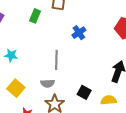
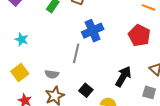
blue cross: (79, 33) -> (93, 31), size x1.5
gray line: (56, 60) -> (76, 53), moved

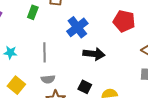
gray line: (76, 53) -> (45, 52), moved
black arrow: (123, 76) -> (94, 54), moved, turned 80

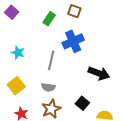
blue cross: (77, 27) -> (73, 41), moved

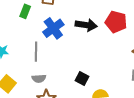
black arrow: (99, 73) -> (86, 25), moved
black square: (82, 103) -> (82, 78), moved

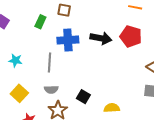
blue cross: (53, 28) -> (68, 40), turned 30
black square: (82, 78) -> (83, 97), moved

